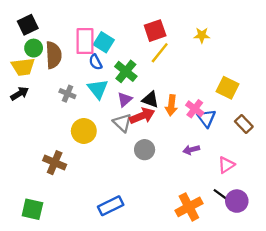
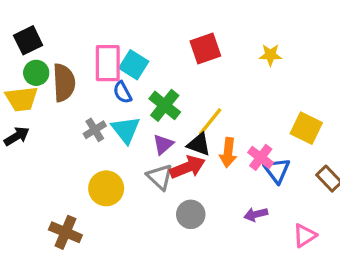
yellow line: (160, 53) -> (210, 122), moved
gray cross: (67, 94) -> (95, 130), moved, turned 35

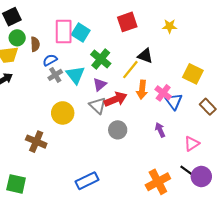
brown semicircle: (64, 83) -> (35, 44), size x0.6
blue semicircle: (122, 92) -> (50, 60), moved, turned 88
black triangle: (199, 144) -> (145, 56), moved
purple arrow: (256, 214) -> (160, 130), turned 80

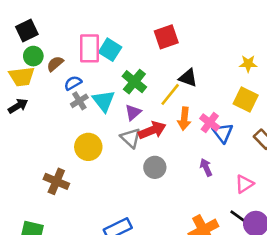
yellow star: (170, 26) -> (248, 64), moved
brown semicircle: (35, 44) -> (55, 64), turned -128

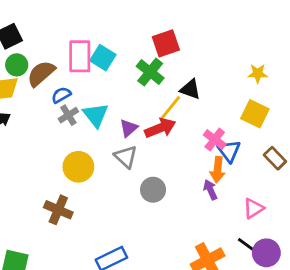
brown semicircle: (55, 64) -> (41, 74), size x1.5
green cross: (134, 82) -> (150, 72), moved
orange arrow: (184, 119) -> (218, 170), moved
red arrow: (152, 130) -> (160, 128), moved
brown cross: (56, 181) -> (58, 210), moved

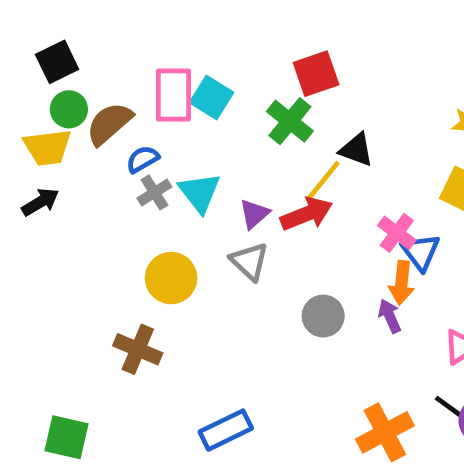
gray circle: (153, 190) -> (323, 316), moved

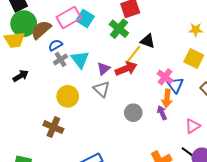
pink rectangle: (173, 95) -> (69, 17), turned 60
green circle: (69, 109) -> (24, 24), size x1.6
black arrow: (40, 202) -> (21, 76), moved

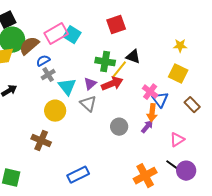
green cross: (119, 29) -> (105, 62), moved, turned -30
cyan triangle: (80, 59) -> (67, 87), moved
purple arrow: (162, 113) -> (147, 127), turned 64

